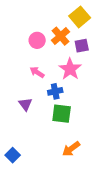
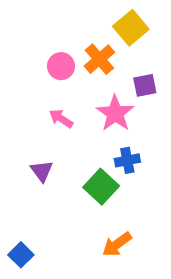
purple square: (82, 46) -> (145, 85), moved
blue cross: (55, 91) -> (127, 160), moved
green square: (62, 114) -> (101, 187), turned 36

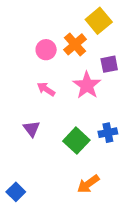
blue cross: (127, 160) -> (108, 133), moved

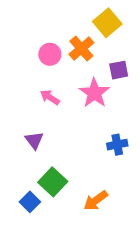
green square: (76, 141) -> (53, 182), moved
blue square: (16, 192) -> (30, 202), moved

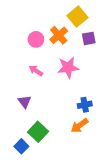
purple square: (119, 70) -> (89, 38), moved
pink star: (94, 93) -> (68, 67), turned 30
orange arrow: (96, 201) -> (80, 126), moved

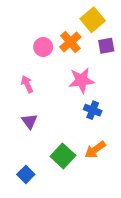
pink arrow: (36, 71) -> (27, 84), moved, turned 32
blue cross: (85, 105) -> (93, 110), moved, turned 32
green square: (38, 132) -> (63, 156), moved

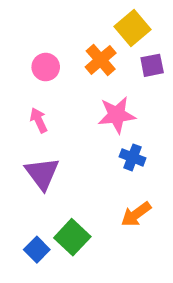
pink circle: (43, 47) -> (46, 67), moved
purple triangle: (30, 121) -> (42, 173), size x1.5
green square: (63, 156) -> (72, 237), moved

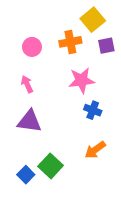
orange cross: (101, 60) -> (70, 42), turned 30
purple triangle: (42, 173) -> (29, 121), turned -45

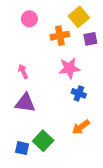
pink circle: (32, 47) -> (29, 19), moved
blue square: (26, 175) -> (22, 148), turned -32

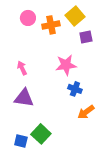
orange cross: (60, 36) -> (51, 25), moved
orange arrow: (81, 127) -> (86, 112), moved

